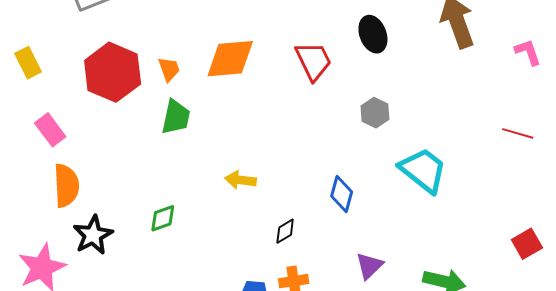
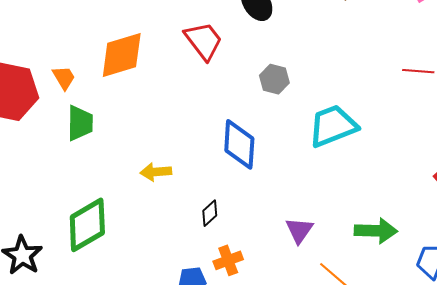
cyan trapezoid: (423, 170) -> (333, 126), turned -48
blue diamond: (342, 194) -> (239, 144), moved, size x1.4
green diamond: (163, 218) -> (87, 225), size x1.8

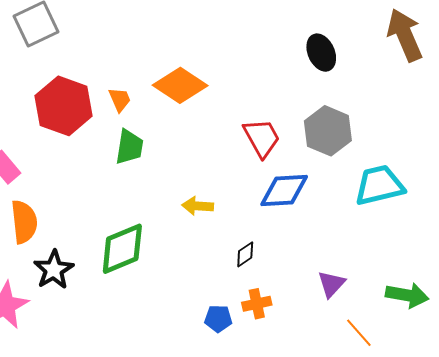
red trapezoid: (204, 41) -> (262, 138), moved
orange diamond: (122, 55) -> (180, 85), turned 42
gray hexagon: (274, 79) -> (328, 131), size x1.6
blue diamond: (239, 144) -> (284, 190), turned 75

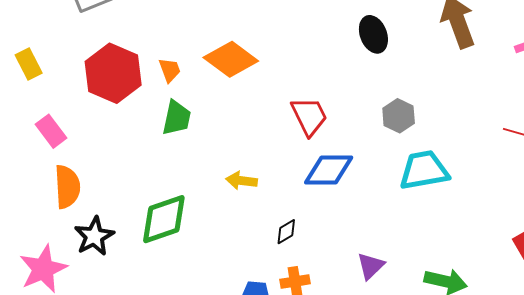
gray hexagon: (328, 131) -> (399, 116), moved, size x0.7

